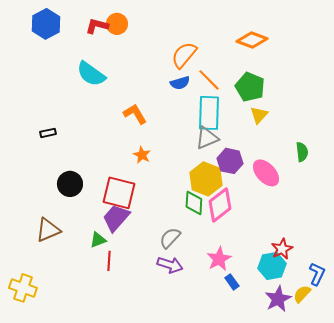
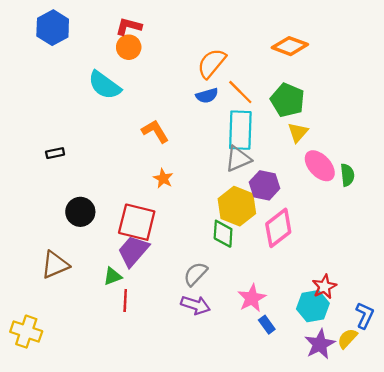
orange circle: (117, 24) -> (129, 47), moved
red L-shape: (97, 26) -> (129, 26), moved
pink ellipse: (266, 173) -> (320, 166), moved
pink diamond: (220, 205) -> (278, 228), moved

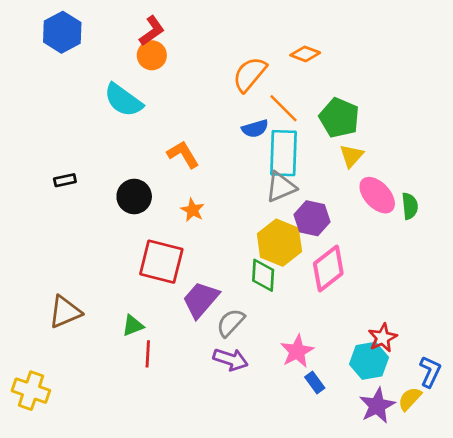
red L-shape: (129, 26) -> (152, 31), turned 130
orange diamond: (290, 46) -> (305, 54), moved, size x0.7
blue semicircle: (207, 96) -> (255, 129), moved
black circle: (80, 212) -> (134, 196), moved
purple trapezoid: (133, 251) -> (201, 300), moved

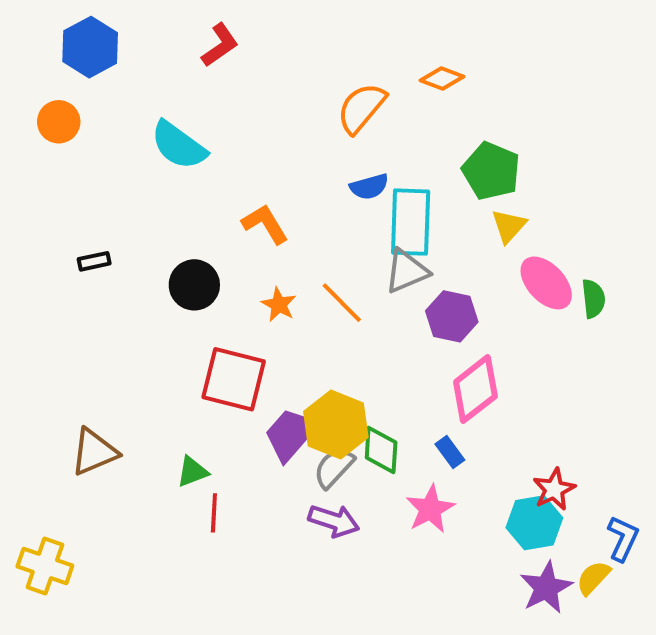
orange circle: (152, 55) -> (59, 122), moved
orange line: (284, 108) -> (342, 303), moved
yellow hexagon: (279, 243) -> (336, 424), moved
green diamond: (263, 275) -> (381, 450), moved
blue rectangle: (315, 382) -> (450, 452), moved

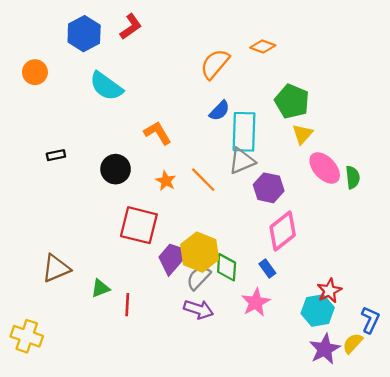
blue hexagon: (90, 47) -> (84, 34), moved
blue semicircle: (369, 187) -> (220, 111), turned -30
green triangle: (192, 472) -> (100, 288), moved

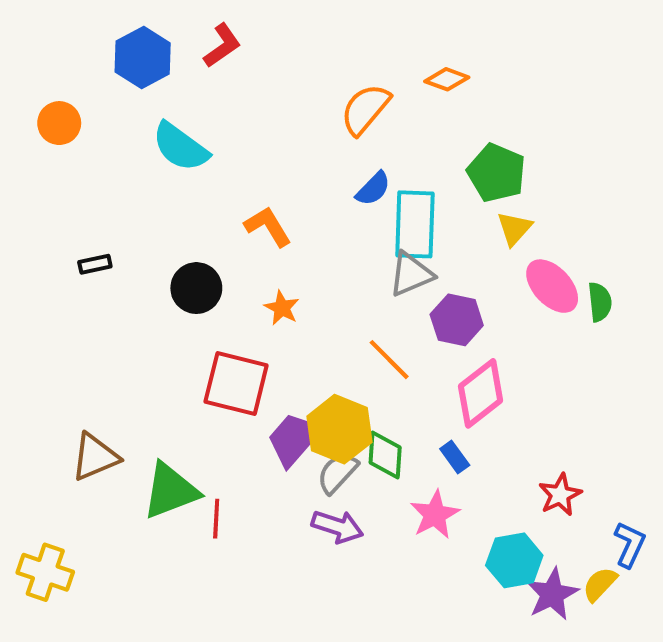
orange line: (203, 180) -> (389, 360), moved
green triangle: (100, 288) -> (170, 491), size x1.8
cyan hexagon: (318, 310) -> (514, 560), moved

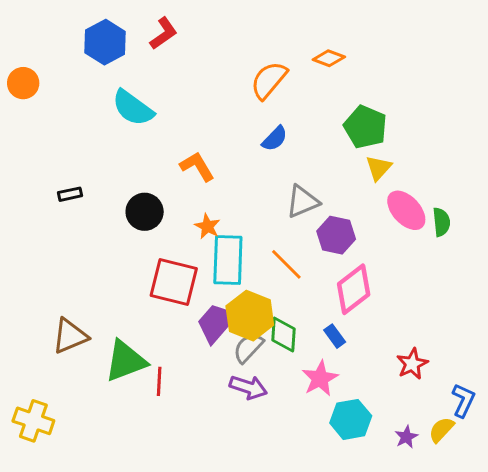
orange circle: (59, 123) -> (23, 83), moved
cyan rectangle: (415, 224) -> (228, 260), moved
cyan hexagon: (514, 560) -> (351, 419), moved
purple star: (552, 594) -> (406, 437), size x0.6

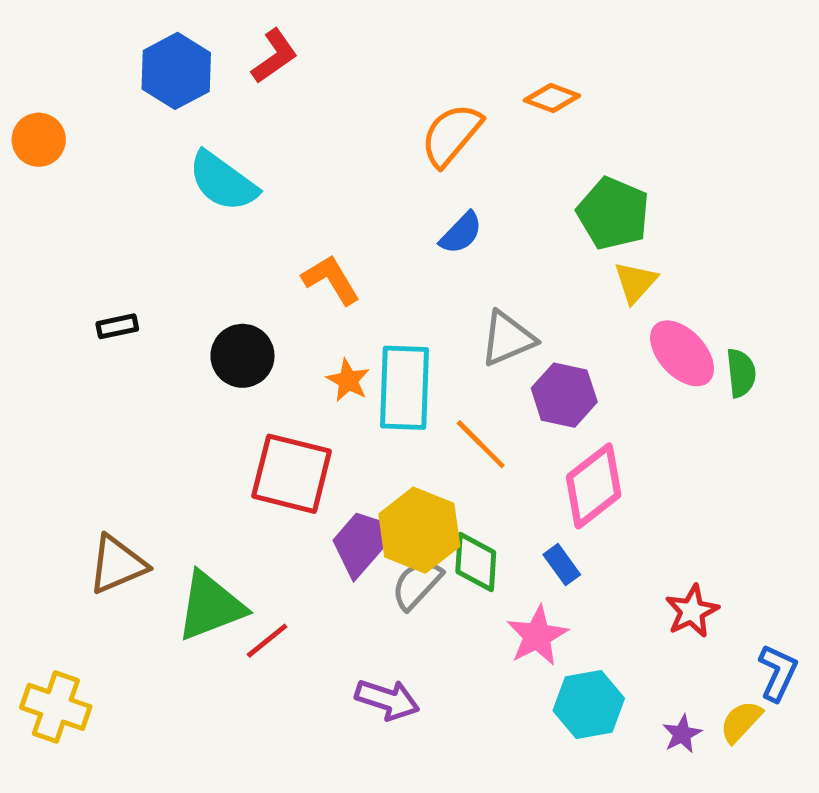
cyan rectangle: (228, 260) -> (405, 388), moved
red line: (159, 381) -> (267, 641), turned 48
purple arrow: (248, 387) -> (387, 700), moved

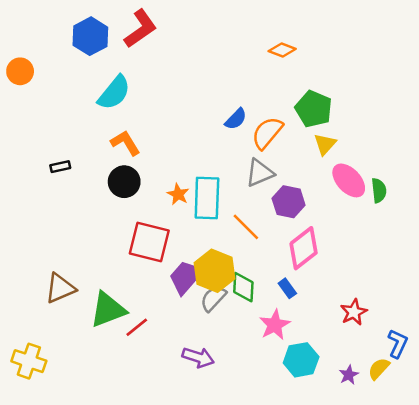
red L-shape: (274, 56) -> (140, 29), size x1.4
orange semicircle: (451, 135) -> (267, 133), moved
cyan semicircle: (223, 181) -> (114, 93), turned -87
orange L-shape: (331, 280) -> (125, 143), moved

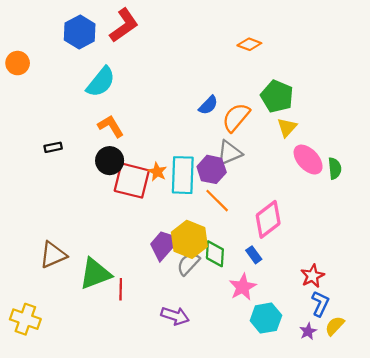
purple hexagon: (289, 202) -> (212, 169), moved
red square: (149, 242) -> (132, 181), moved
red line: (137, 327) -> (121, 289), turned -50
blue L-shape: (398, 344) -> (320, 304), moved

